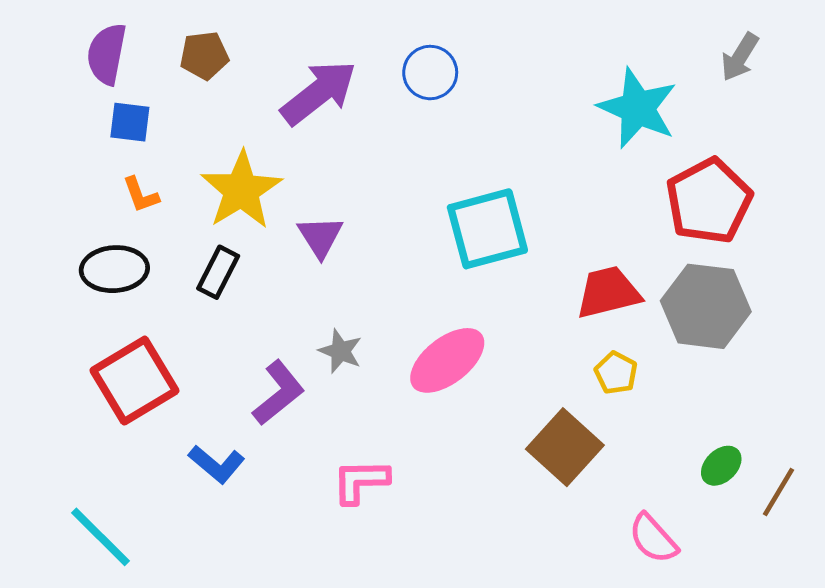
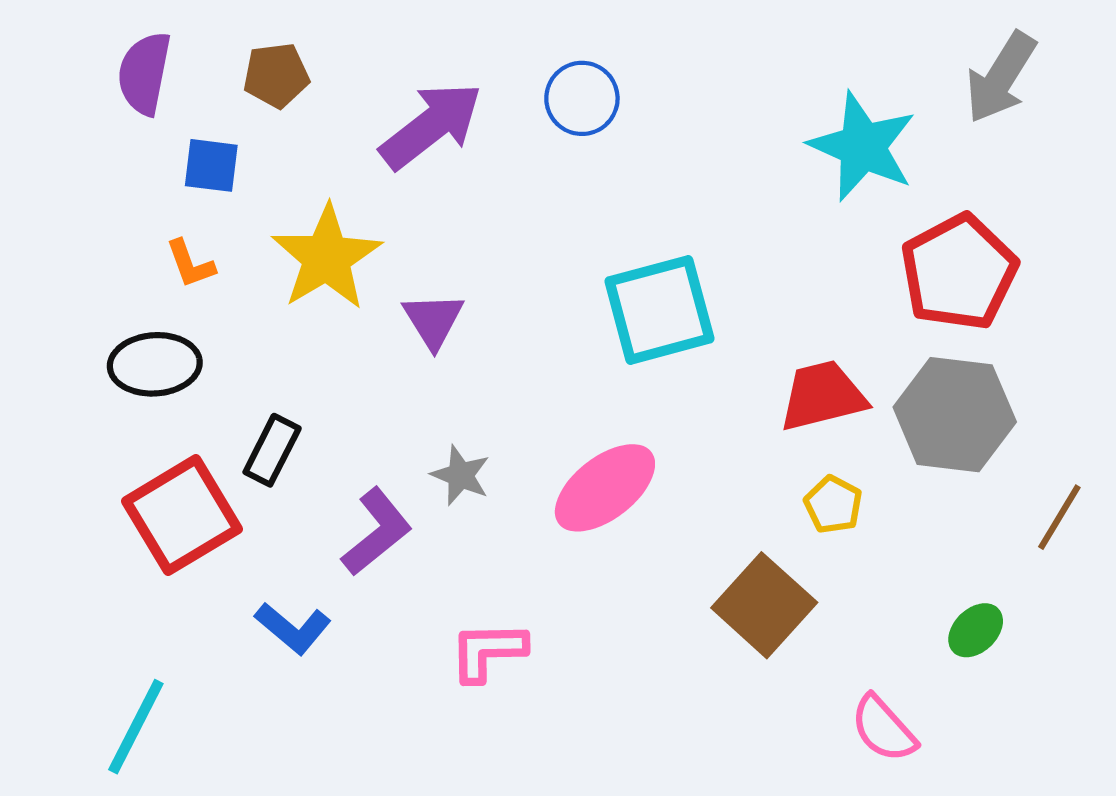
gray arrow: (740, 57) -> (1001, 77), size x1.4
blue square: (130, 122) -> (211, 165), moved
black rectangle: (218, 272) -> (272, 450), moved
brown line: (779, 492) -> (1059, 517), moved
cyan line: (100, 537) -> (136, 727), turned 72

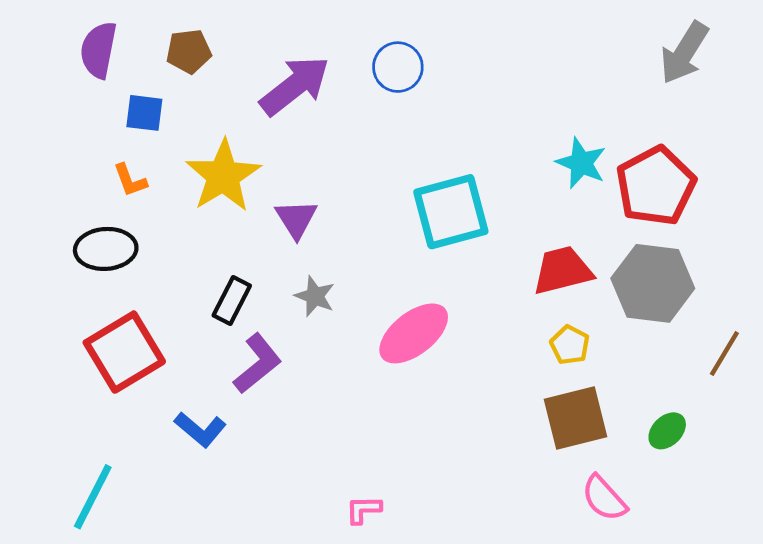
cyan star: (863, 147) -> (581, 163), moved, size x0.7
black rectangle: (272, 450) -> (232, 301), moved
gray star: (461, 475) -> (315, 296), moved
brown square: (764, 605) -> (575, 418), moved, turned 34
pink L-shape: (488, 651) -> (364, 510), moved, size x0.7

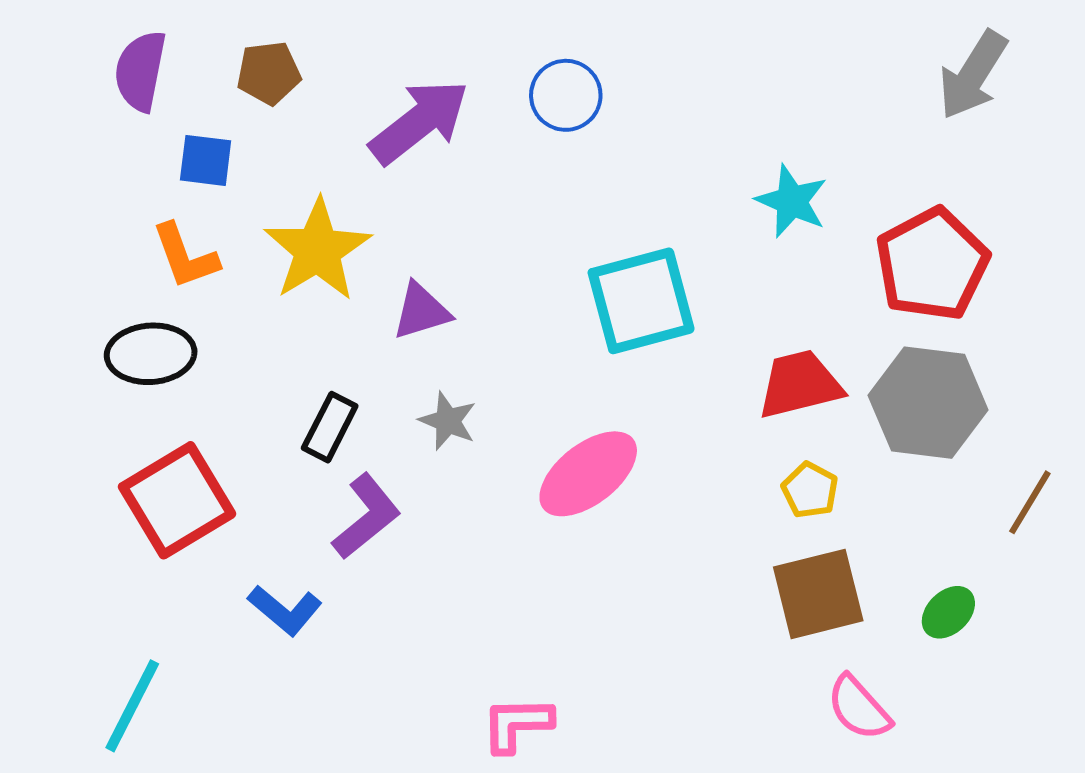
cyan star: (581, 163) -> (792, 201), moved
orange L-shape: (130, 180) -> (185, 256), size x1.4
purple triangle: (296, 219) -> (421, 311), turned 45
pink L-shape: (364, 510) -> (517, 724), size x1.4

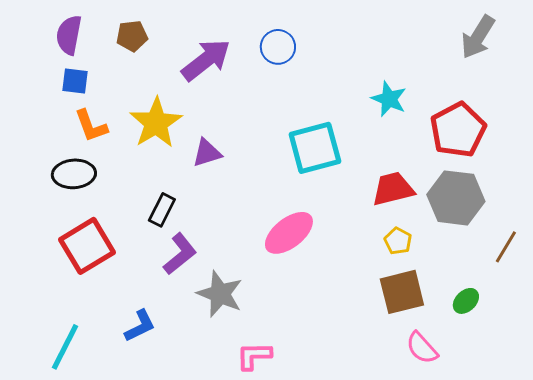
blue square: (206, 160) -> (75, 81), moved
gray star: (448, 421) -> (220, 294), moved, size x1.6
blue L-shape: (285, 610) -> (140, 326), moved, turned -66

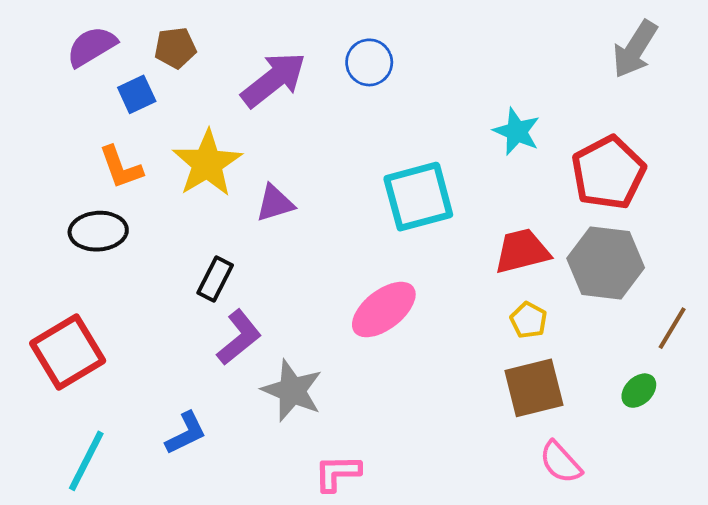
purple semicircle: (69, 35) -> (92, 46), turned 48
blue square: (75, 81) -> (137, 94), moved, turned -32
red square: (87, 246) -> (68, 352), moved
green ellipse: (466, 301) -> (639, 391), moved

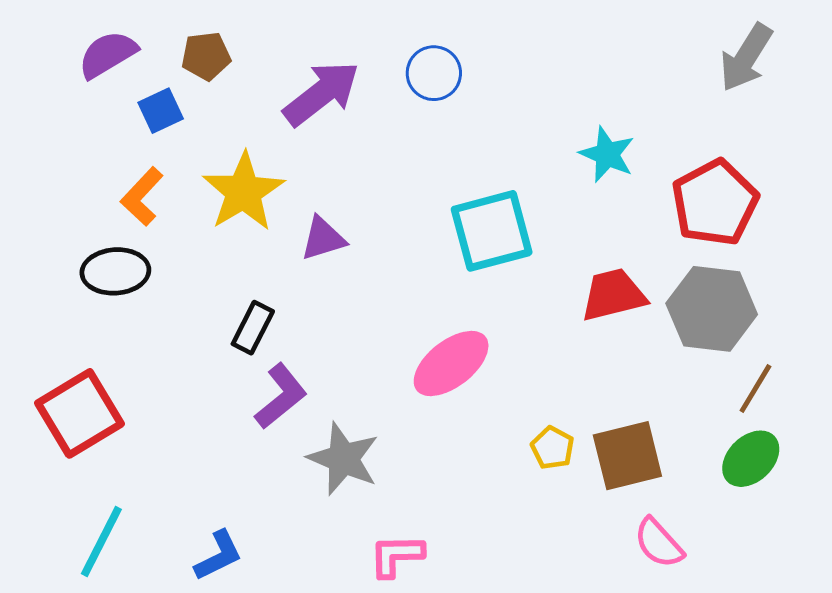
orange L-shape: (121, 167) -> (142, 196), turned 63
yellow pentagon: (529, 320) -> (552, 448), moved
brown line: (672, 328) -> (755, 388), moved
green ellipse: (639, 391) -> (751, 459), size x1.4
blue L-shape: (186, 433) -> (218, 556), moved

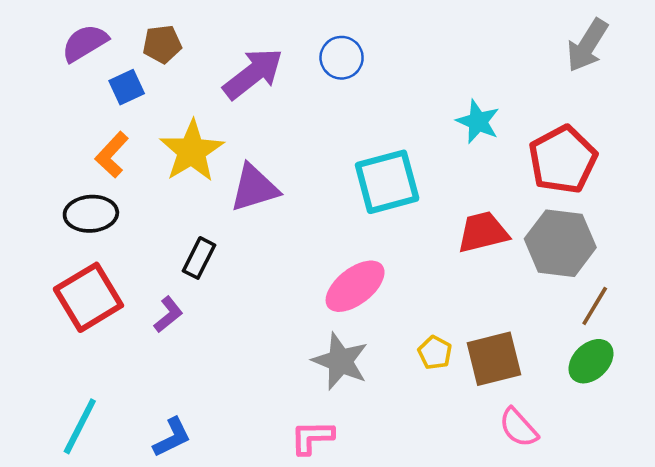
purple triangle: (323, 239) -> (254, 188), size x1.4
purple L-shape: (281, 396) -> (168, 314), moved, size x0.7
red square: (80, 413) -> (88, 297), moved
gray star: (343, 459) -> (340, 361), moved

